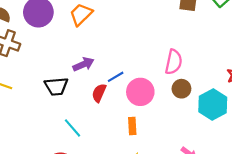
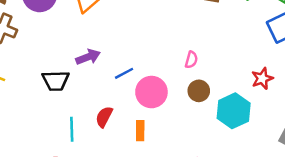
pink semicircle: (174, 62) -> (191, 60), size x0.6
red semicircle: (99, 93) -> (104, 117), moved
cyan line: (73, 128) -> (72, 129), turned 36

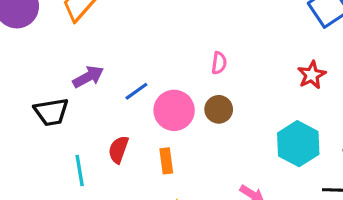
brown circle: (199, 91) -> (219, 109), moved
cyan hexagon: (234, 111) -> (298, 144), moved

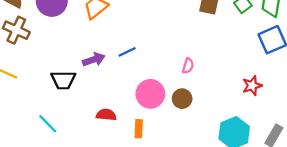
blue line: (136, 91) -> (127, 52), moved
red semicircle: (118, 150) -> (106, 115), turned 66
cyan line: (80, 171) -> (48, 124), moved, turned -45

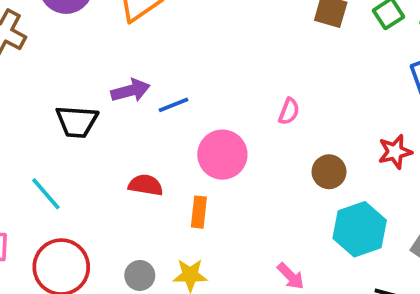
blue line: (127, 52) -> (173, 105), moved
brown circle: (182, 99) -> (329, 172), moved

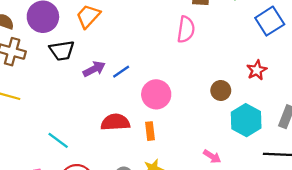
pink semicircle: (289, 111) -> (186, 29), moved, size x1.6
black trapezoid: (77, 122) -> (62, 51), moved
red semicircle: (146, 185) -> (115, 122), size x1.4

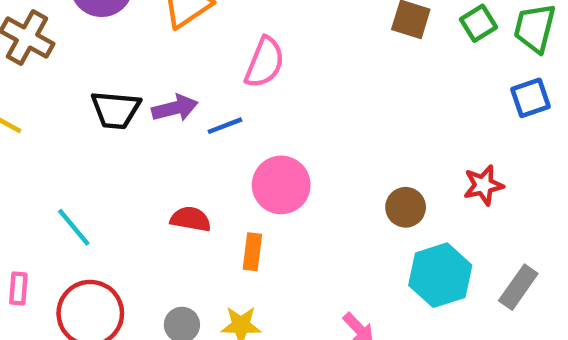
blue square: (270, 21) -> (531, 98), size x0.7
pink semicircle: (186, 29) -> (265, 63), moved
black trapezoid: (62, 51) -> (116, 110), moved
red semicircle: (115, 122) -> (191, 219), size x0.7

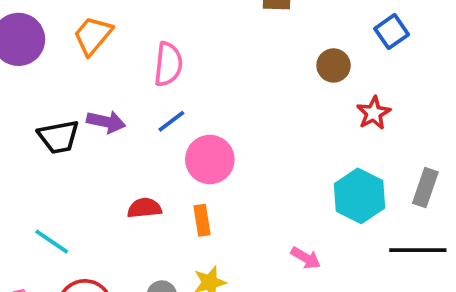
purple arrow: (175, 108) -> (106, 122), turned 42
blue line: (225, 126) -> (171, 121), moved
brown circle: (406, 207) -> (334, 65), moved

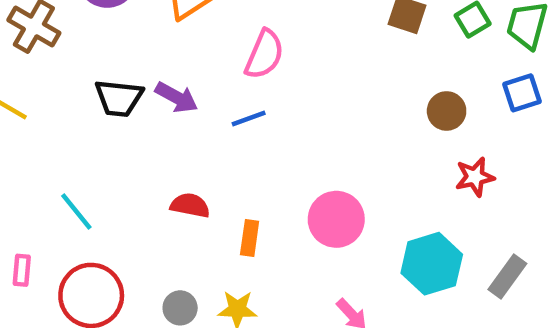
pink circle: (210, 160) -> (336, 219), moved

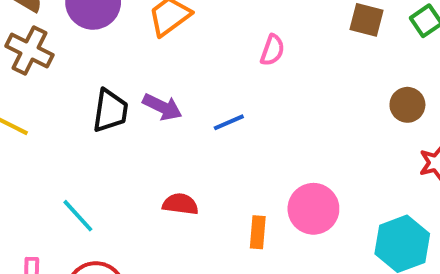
pink semicircle: (264, 54) -> (272, 50), moved, size x0.7
black trapezoid: (119, 98) -> (110, 111), turned -84
orange rectangle: (250, 238) -> (258, 232), moved

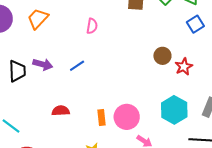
brown circle: (407, 105) -> (162, 56), moved
pink circle: (313, 209) -> (127, 117), moved

